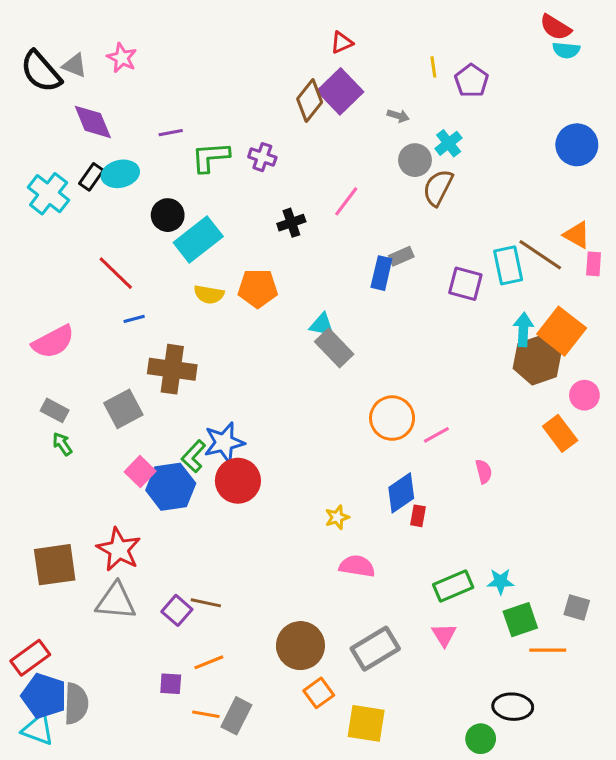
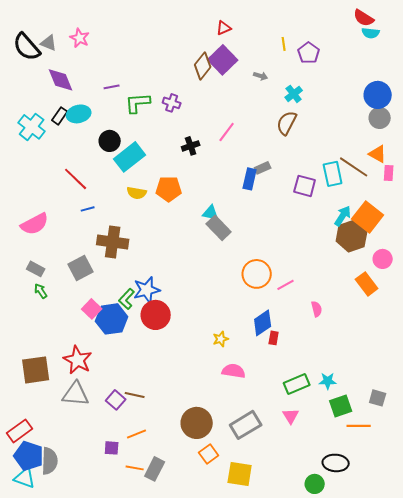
gray circle: (415, 160) -> (380, 118), moved
cyan arrow: (523, 330) -> (343, 216), turned 30

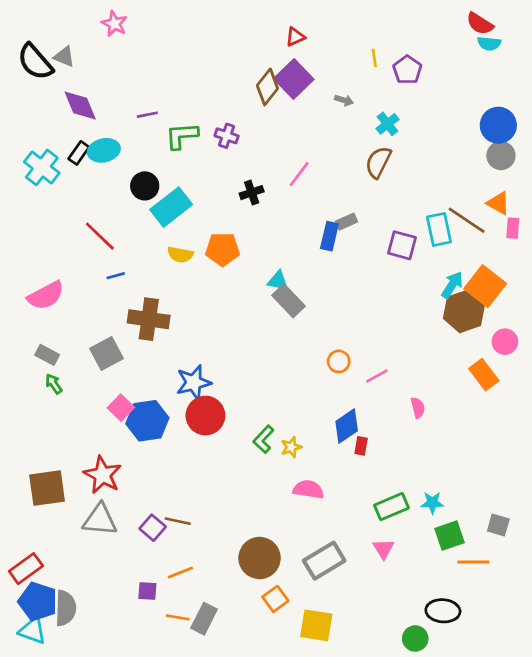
pink star: (80, 38) -> (114, 24), moved
orange circle: (257, 274) -> (339, 361), size x0.6
green L-shape: (127, 299) -> (263, 439), moved

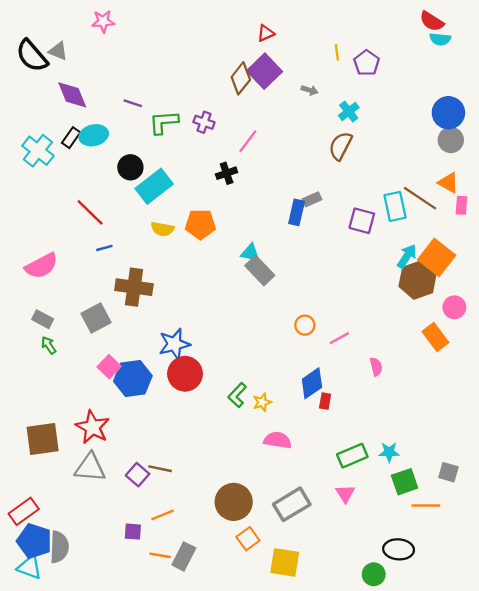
pink star: (114, 24) -> (103, 21), turned -30
purple line: (147, 115) -> (133, 103), turned 30
pink line: (299, 174) -> (248, 141), moved

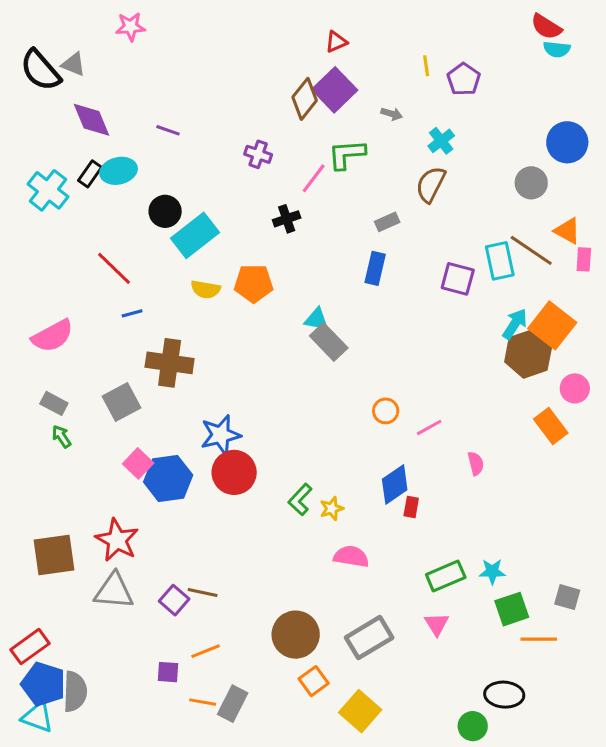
green L-shape: (164, 122) -> (347, 154), moved
gray circle: (451, 140) -> (531, 183), moved
gray rectangle: (312, 199) -> (387, 222), moved
yellow square: (285, 562) -> (360, 711), turned 32

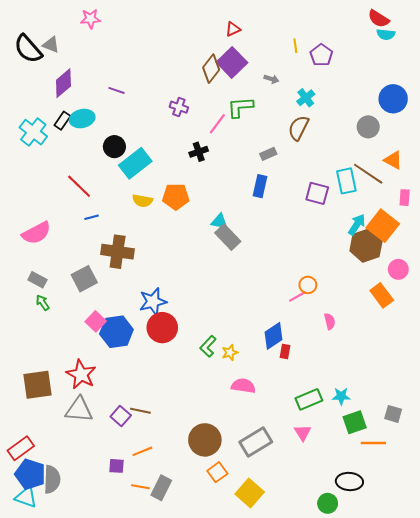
purple diamond: (92, 120) -> (63, 83), turned 72
pink rectangle: (584, 259) -> (405, 198), moved
orange circle: (386, 411) -> (308, 285), moved

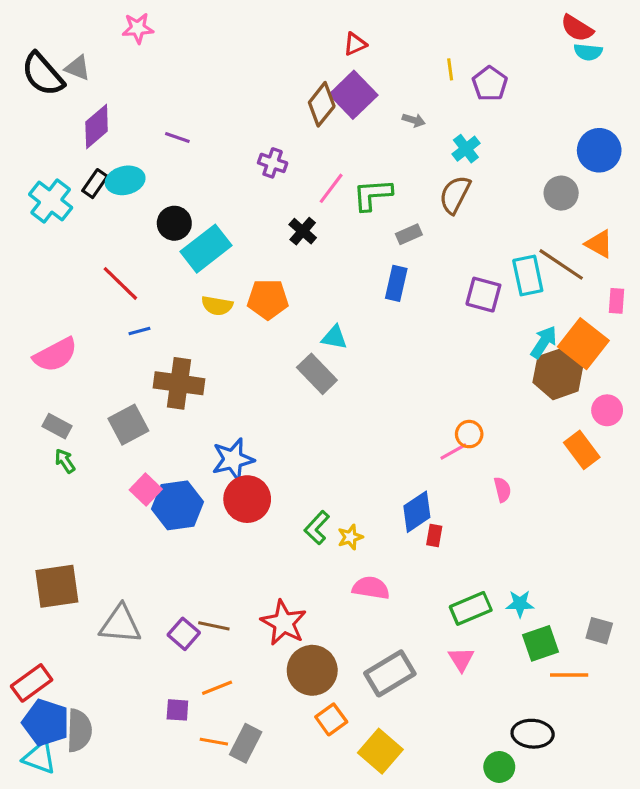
green L-shape: (240, 107) -> (372, 195), moved
black cross: (199, 152) -> (303, 231), turned -30
gray rectangle: (228, 237) -> (317, 374), moved
red star: (81, 374) -> (284, 623), moved

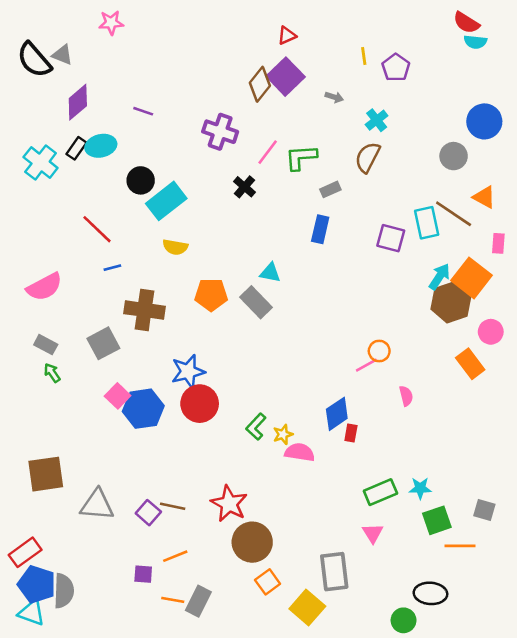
purple cross: (273, 163) -> (220, 132), size x1.5
orange pentagon: (268, 299) -> (211, 295), moved
pink semicircle: (371, 588) -> (300, 452), moved
gray rectangle: (390, 673) -> (334, 572), moved, turned -66

